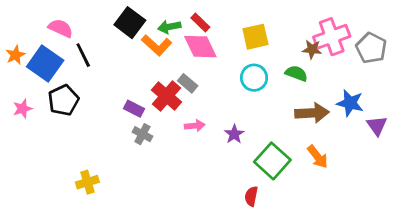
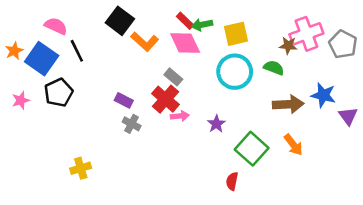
green arrow: (169, 27) -> (202, 25), moved
cyan circle: (254, 78) -> (235, 72), size x1.4
red cross: (166, 96) -> (166, 99), moved

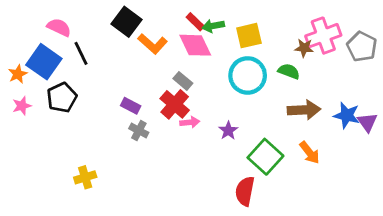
orange star: (14, 51) -> (18, 74), moved
blue star: (323, 95) -> (347, 115), moved
red semicircle: (232, 181) -> (245, 191), size x1.5

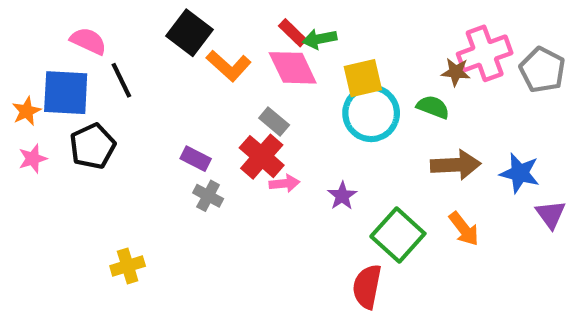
yellow square: (249, 36) -> (363, 78), moved
blue square: (44, 62) -> (66, 93), turned -32
purple triangle: (367, 122) -> (551, 214), moved

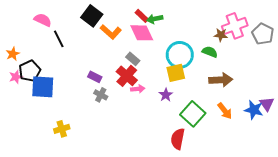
yellow square: (363, 78) -> (176, 73), moved
blue square: (66, 93) -> (43, 87), moved
black pentagon: (92, 146) -> (30, 71), moved
blue star: (520, 173) -> (254, 110), moved

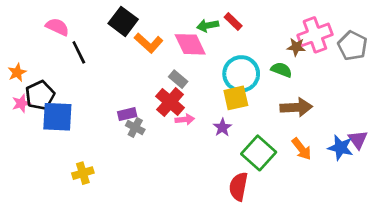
red rectangle: (142, 16) -> (233, 21), moved
purple rectangle: (95, 77) -> (127, 114), moved, turned -40

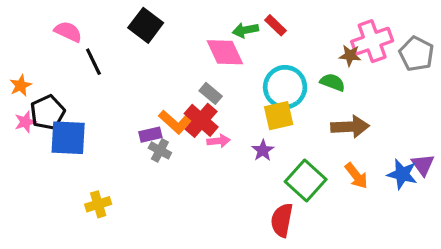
orange L-shape: (149, 43) -> (176, 122), moved

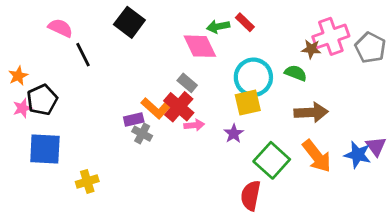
blue square: (68, 138) -> (45, 149), moved
orange arrow: (356, 176) -> (317, 156), size x1.4

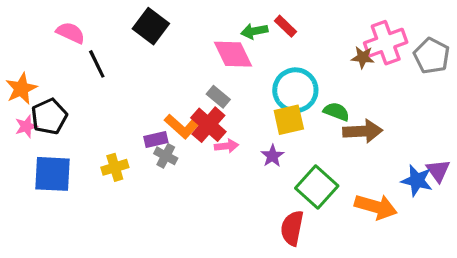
green semicircle: (296, 73) -> (336, 112), moved
orange star: (18, 76) -> (21, 89), size x1.4
orange arrow: (317, 156) -> (376, 207), moved, turned -36
yellow cross: (87, 181) -> (115, 167), moved

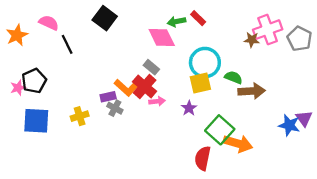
orange star: (21, 89) -> (17, 35), moved
orange arrow: (376, 207) -> (238, 143), moved

